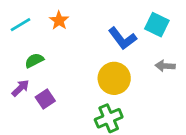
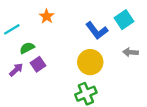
cyan line: (20, 25) -> (12, 29), moved
cyan square: (157, 25) -> (124, 20), turned 30
purple square: (45, 99) -> (38, 64), moved

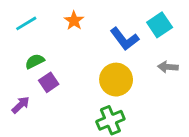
orange star: (47, 16) -> (74, 21), moved
cyan line: (12, 29) -> (26, 23), moved
purple arrow: (16, 70) -> (21, 105), moved

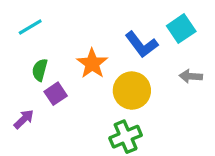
orange star: (74, 21) -> (92, 64), moved, size x1.4
green semicircle: (35, 61) -> (40, 70), turned -48

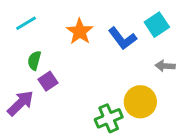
orange star: (92, 64) -> (80, 32), moved
yellow circle: (132, 91) -> (140, 102), moved
purple arrow: (24, 119) -> (20, 103), size x1.5

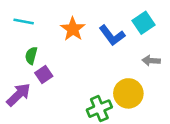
cyan line: (26, 23) -> (24, 21), turned 42

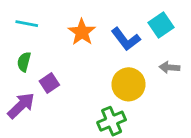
green semicircle: (31, 56) -> (24, 62), moved
yellow circle: (128, 93) -> (129, 84), moved

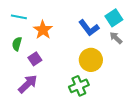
orange star: (82, 32) -> (43, 30), moved
gray arrow: (169, 67) -> (116, 38), moved, turned 40
purple arrow: (21, 106) -> (28, 84), moved

